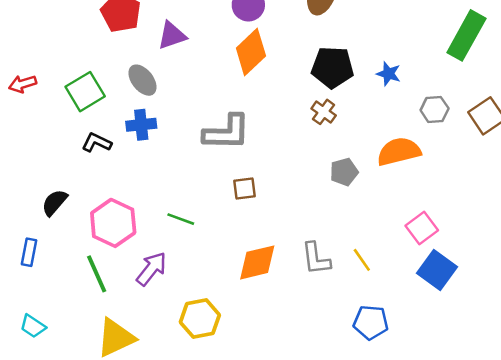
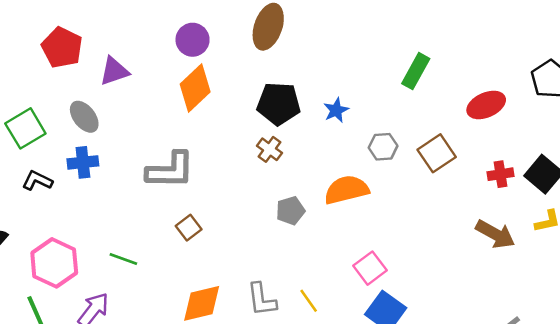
green rectangle: (466, 35) -> (416, 71), size x0.7
blue star: (389, 74) -> (336, 110), turned 30
brown square: (245, 188) -> (189, 228), turned -30

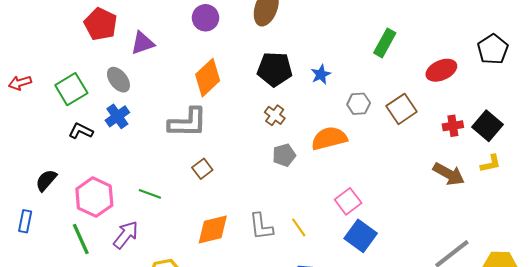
orange diamond: (195, 88) -> (208, 78), moved
brown cross: (270, 149) -> (275, 115), moved
blue cross: (83, 162) -> (117, 116), turned -30

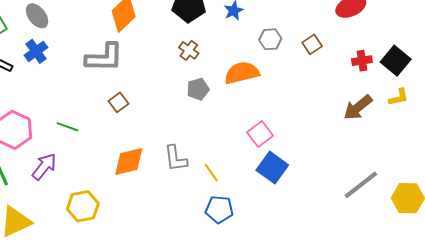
brown square: (402, 109) -> (312, 44), size x0.7
brown arrow: (449, 174) -> (358, 107), turned 112
yellow line: (299, 227) -> (211, 173), moved

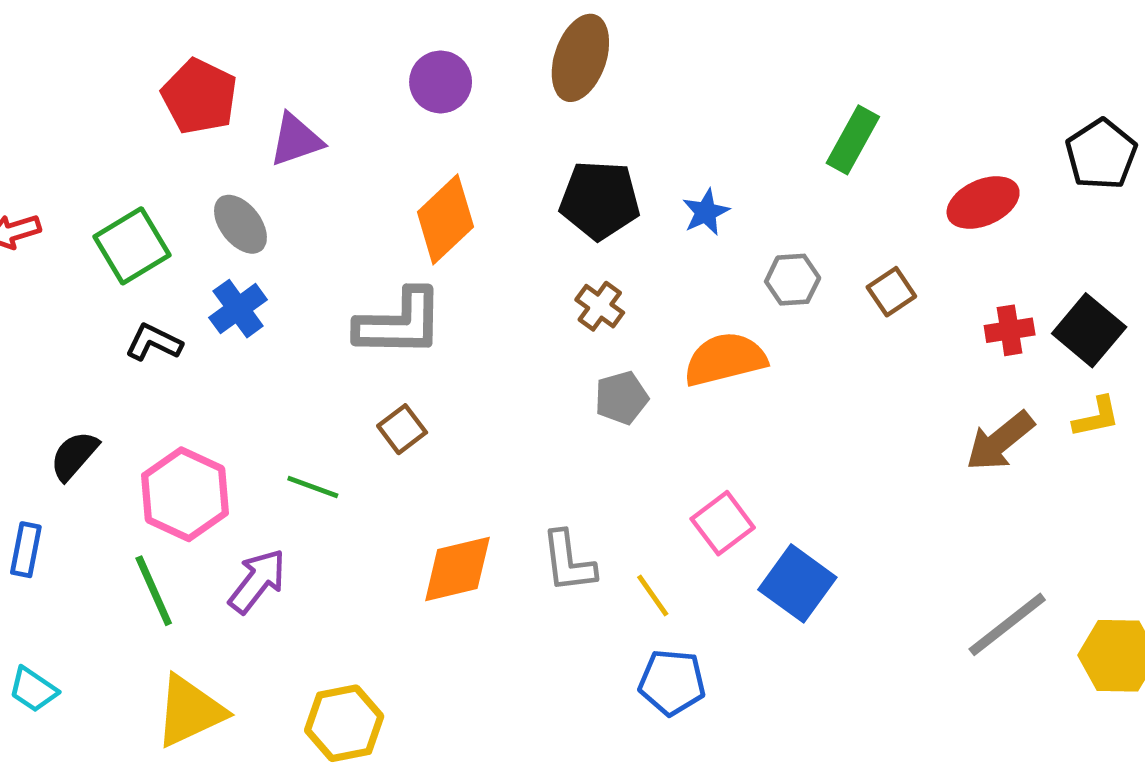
brown square: (119, 102) -> (402, 429), moved
pink square: (260, 134) -> (723, 523), moved
yellow hexagon: (83, 206) -> (344, 723), moved

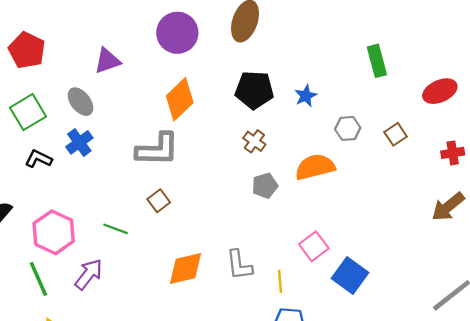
purple circle: (441, 82) -> (177, 33), size x1.4
red pentagon: (199, 96) -> (27, 50), moved
green rectangle: (853, 140) -> (377, 61), turned -44
yellow line: (653, 595) -> (280, 281), turned 30

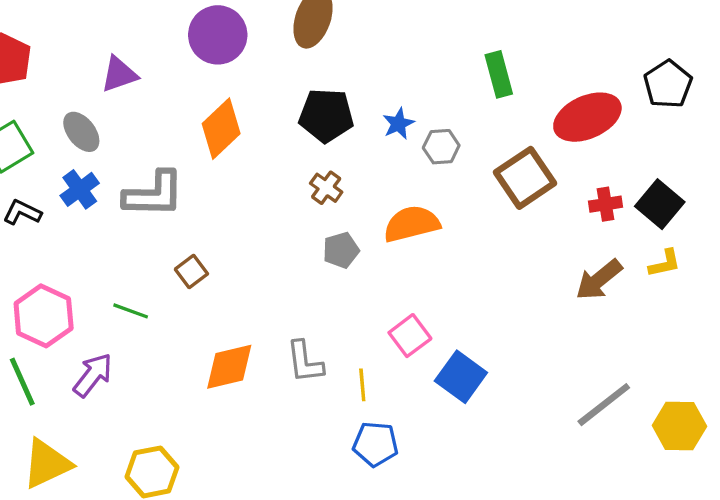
red ellipse: (440, 91) -> (587, 117), size x1.4
gray hexagon: (348, 128) -> (441, 147), moved
brown square: (396, 134) -> (525, 178), size x1.8
gray L-shape: (158, 149) -> (154, 194), moved

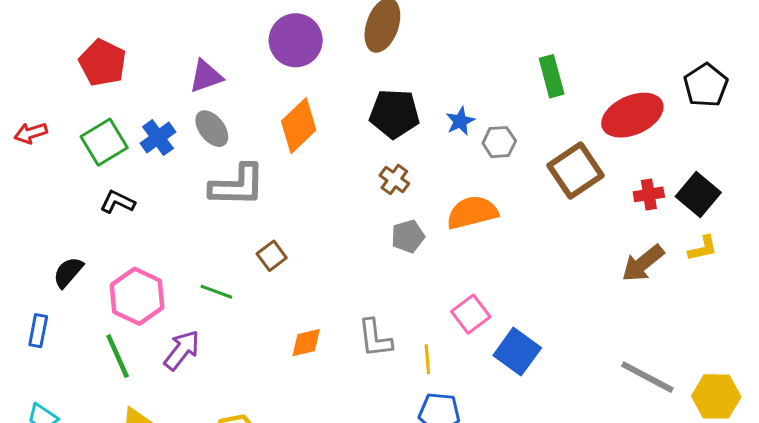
gray ellipse: (81, 132) -> (212, 129), moved
blue cross: (80, 189) -> (158, 138), moved
orange diamond: (229, 367) -> (306, 343), size x0.7
gray line: (604, 405) -> (647, 377), turned 66

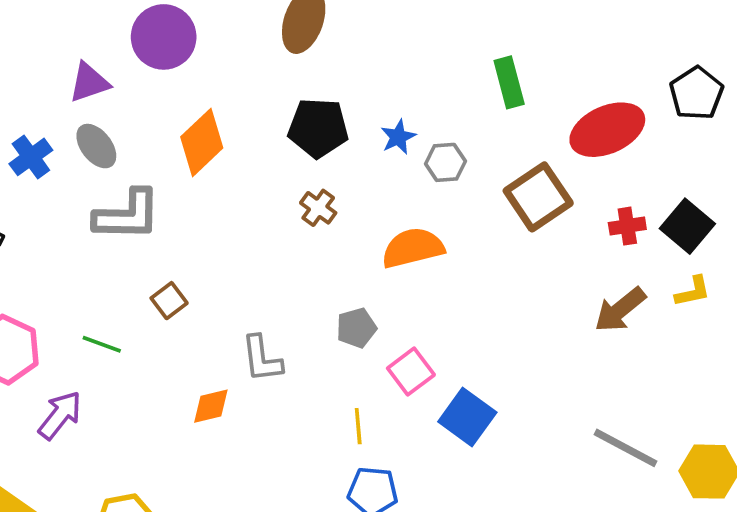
purple circle: (296, 40) -> (164, 37), moved
gray pentagon: (408, 236) -> (356, 328), moved
gray L-shape: (375, 338) -> (262, 359), moved

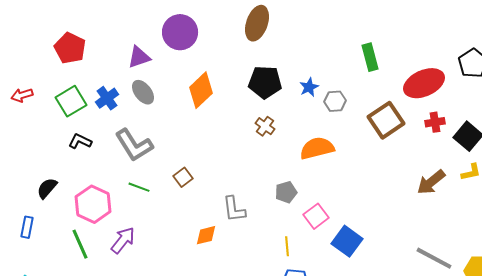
gray L-shape: (127, 215) -> (134, 145), moved, turned 57
red cross: (627, 226) -> (435, 122), moved
green line: (102, 344) -> (139, 187), moved

